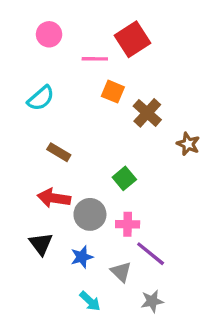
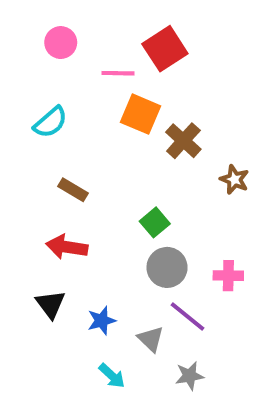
orange square: (113, 92) -> (140, 114), size x1.4
gray circle: (90, 214) -> (167, 267), moved
pink cross: (128, 224) -> (228, 276), moved

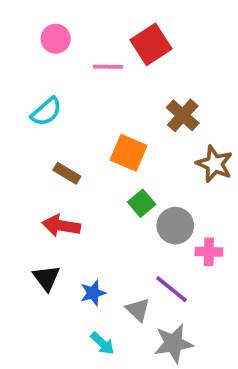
orange square: (140, 114) -> (129, 153), moved
brown cross: (183, 141) -> (183, 115), moved
brown star: (234, 180) -> (215, 164), size x1.4
gray circle: (167, 267) -> (175, 226), moved
gray star: (190, 376) -> (173, 343), size x1.5

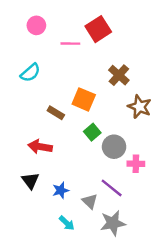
brown rectangle: (67, 173) -> (56, 113), moved

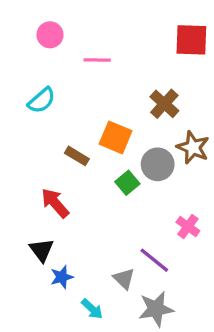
red square: (98, 29) -> (191, 40), moved, turned 35
red arrow: (40, 147) -> (55, 203), turned 40
gray circle: (114, 147) -> (158, 164), moved
pink cross: (136, 164) -> (188, 227), turned 35
blue star: (61, 190) -> (62, 277), moved

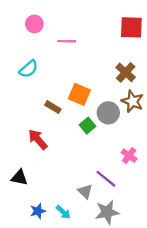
brown cross: (164, 104) -> (126, 72), moved
black triangle: (42, 250) -> (19, 178), moved, turned -42
blue star: (62, 277) -> (38, 211), moved

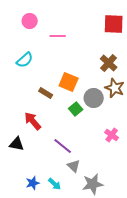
black triangle: (19, 178) -> (17, 144), moved
purple line: (106, 179) -> (63, 146), moved

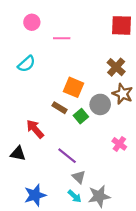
brown rectangle: (46, 93) -> (60, 108), moved
blue star: (33, 183) -> (35, 195), size x1.5
cyan arrow: (55, 184) -> (75, 196), moved

